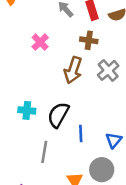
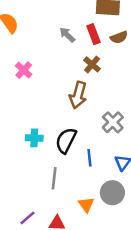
brown cross: (89, 40) -> (92, 64), turned 35
pink cross: (40, 42) -> (24, 70), moved
gray cross: (108, 70) -> (113, 122), moved

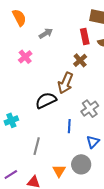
gray arrow: (67, 35) -> (46, 33), moved, turned 96
cyan cross: (34, 138) -> (11, 120), moved, turned -32
black semicircle: (66, 140) -> (46, 100), moved, turned 30
blue line: (89, 158) -> (69, 126), moved

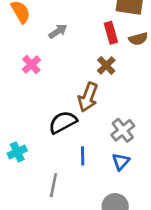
blue line: (69, 126) -> (83, 156), moved
blue triangle: (93, 142) -> (121, 162), moved

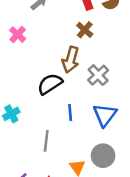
gray cross: (123, 130) -> (98, 75), moved
blue triangle: (121, 162) -> (105, 115), size x1.5

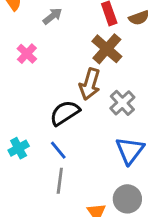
brown cross: (85, 30) -> (107, 49), size x1.5
blue line: (70, 112) -> (58, 150), moved, turned -35

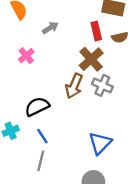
gray cross: (122, 103) -> (102, 85), moved, turned -30
black semicircle: (65, 113) -> (37, 107), moved

